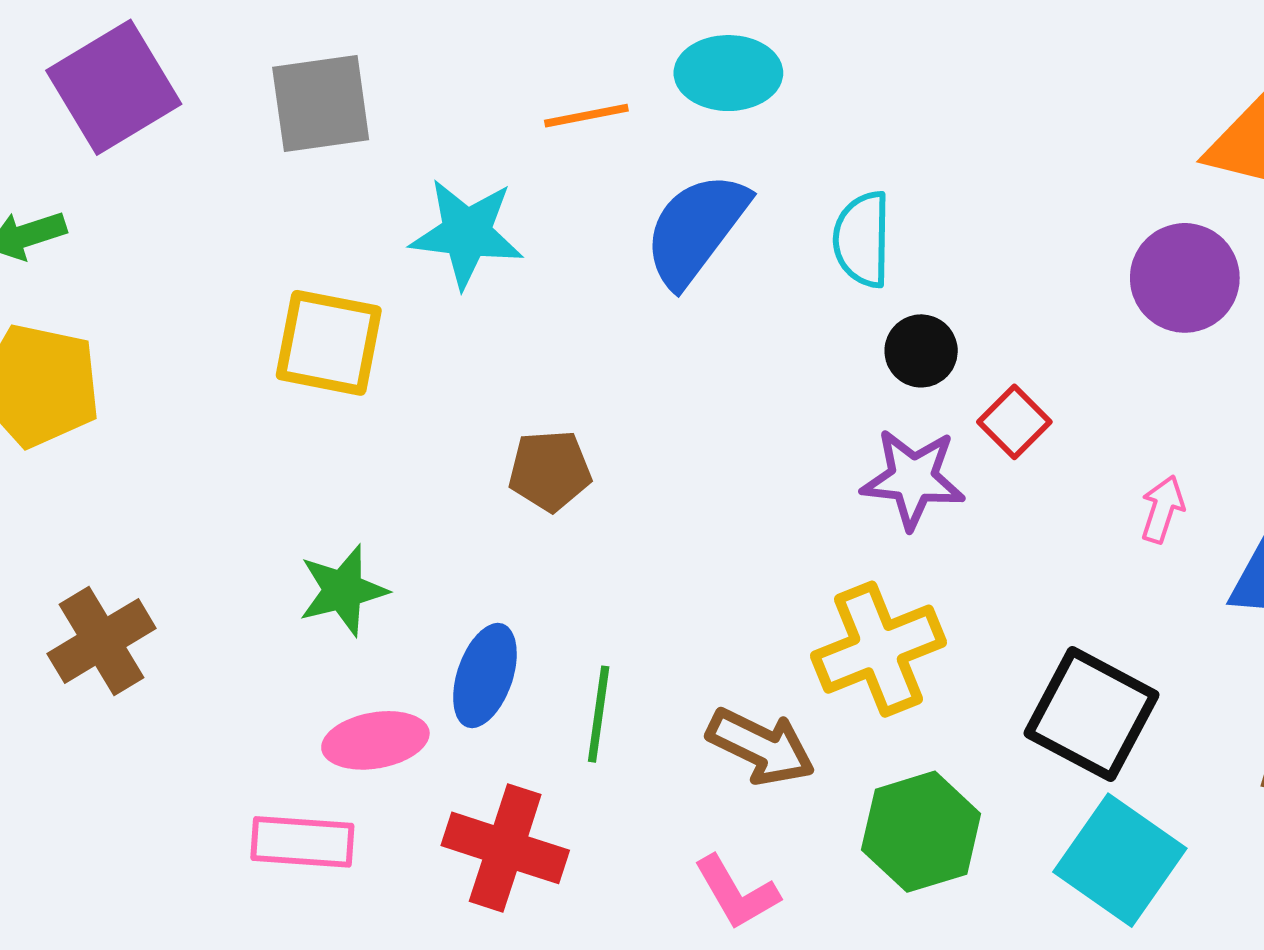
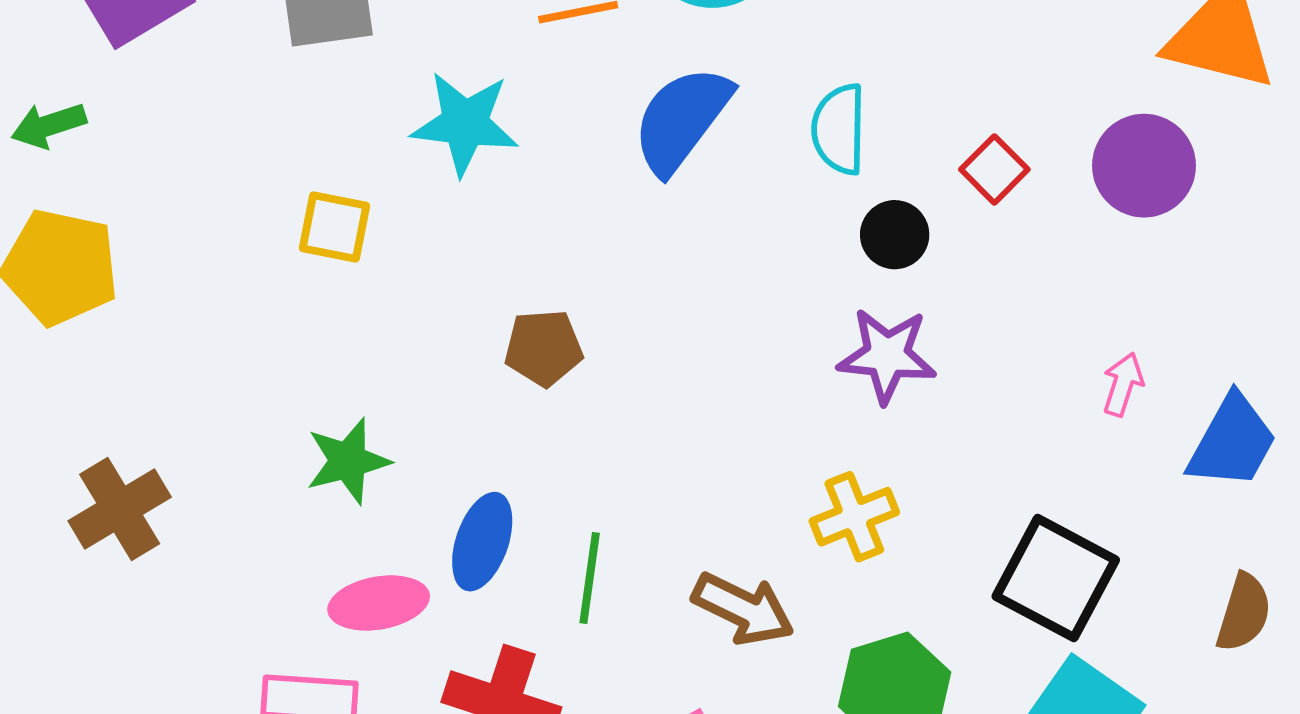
yellow square: (329, 343) -> (334, 227), size x0.7
red square: (1014, 422) -> (994, 169), moved
yellow cross: (878, 649) -> (854, 517), size x0.7

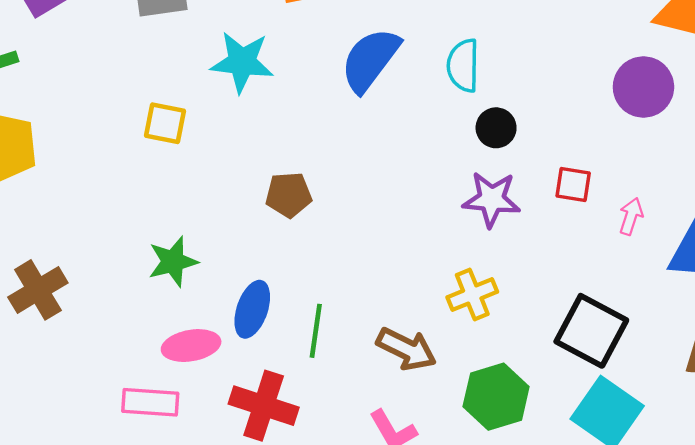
red square: (994, 169) -> (573, 185), moved, turned -36

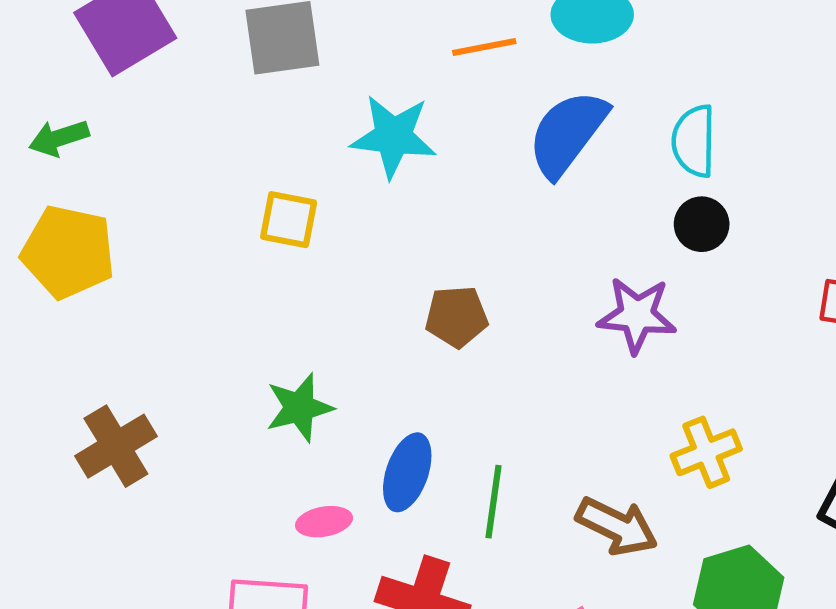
black circle: (496, 128) -> (702, 224), moved
purple star: (492, 199) -> (637, 315), moved
pink ellipse: (191, 346) -> (324, 522), size x0.7

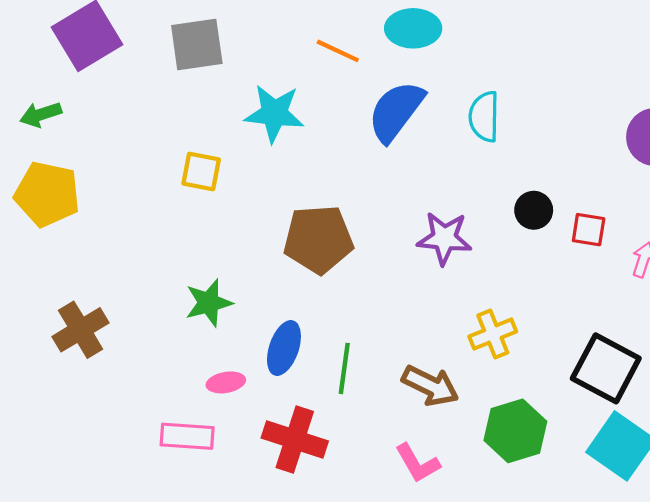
orange line: (484, 47) -> (338, 51), turned 36
black circle: (702, 224) -> (534, 210), moved
brown pentagon: (457, 317) -> (318, 239), size x1.6

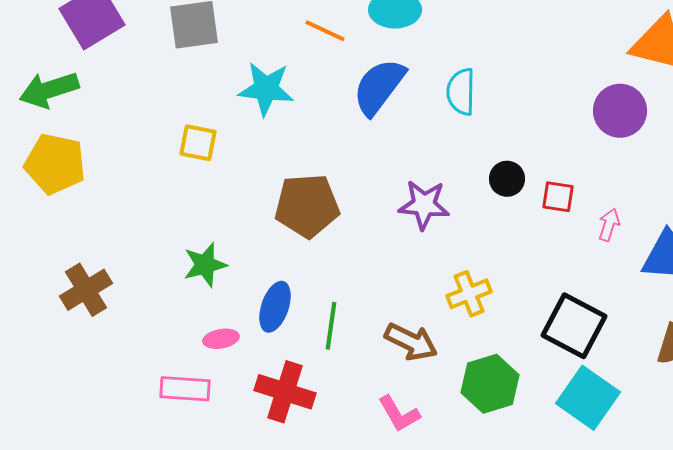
green arrow: (41, 114) -> (49, 90), size x1.5

